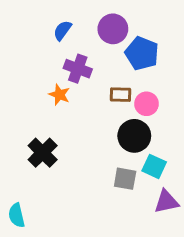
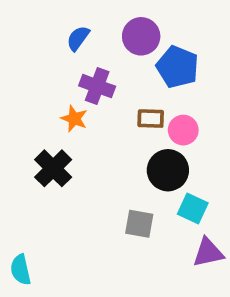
black cross: (43, 153) -> (53, 168), moved
gray square: (125, 179) -> (139, 224), moved

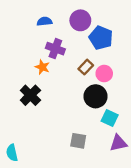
blue semicircle: (78, 38) -> (45, 21), turned 48
brown rectangle: (151, 119) -> (86, 67), turned -48
gray square: (139, 224) -> (78, 141), moved

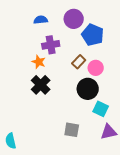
purple cross: (55, 49) -> (51, 45), turned -30
black cross: (30, 95) -> (41, 85), moved

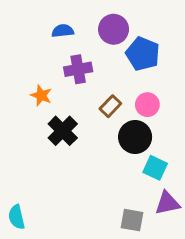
orange star: (39, 62) -> (41, 95), moved
brown rectangle: (79, 62) -> (110, 106), moved
gray square: (72, 130) -> (132, 220), moved

